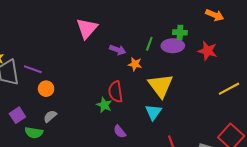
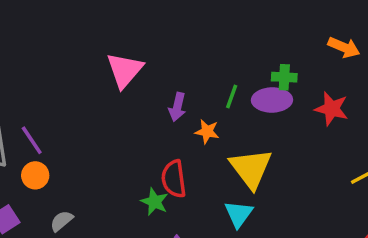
purple arrow: (118, 50) -> (177, 107), turned 84
purple line: (33, 69) -> (32, 140), turned 36
orange circle: (46, 89) -> (35, 175), moved

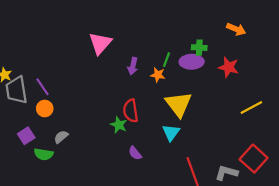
orange star: (207, 132) -> (158, 75), moved

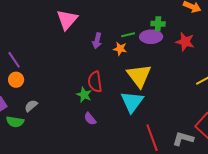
green line: (167, 60) -> (128, 35), turned 56
cyan triangle: (171, 132) -> (132, 102), size x1.4
purple semicircle: (135, 153) -> (90, 119), moved

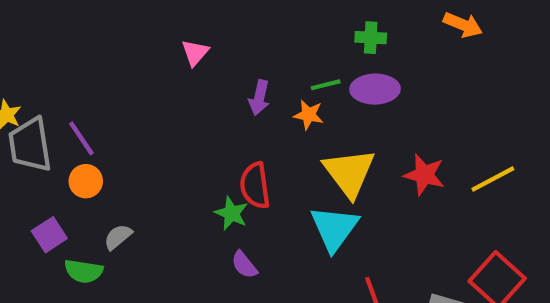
pink triangle: (67, 20) -> (195, 53), size x0.6
green cross: (158, 24) -> (371, 38), moved
red star: (185, 42) -> (424, 175), moved

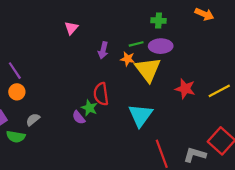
yellow triangle: (349, 173) -> (148, 70), moved
purple semicircle: (244, 265) -> (79, 117), moved

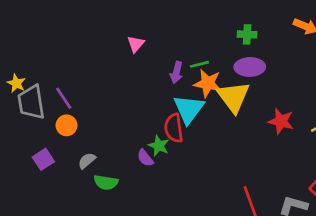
green line: (136, 44) -> (200, 64), moved
orange star: (128, 59) -> (208, 83), size x1.5
cyan triangle: (140, 115) -> (189, 109), moved
green semicircle: (16, 137) -> (106, 182), moved

